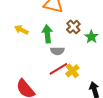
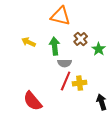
red line: (58, 69) -> (66, 81), turned -36
yellow cross: (72, 71) -> (80, 83), turned 32

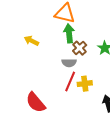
brown cross: (81, 39) -> (80, 48), moved
green arrow: (55, 46) -> (69, 33), moved

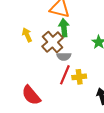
yellow arrow: (31, 41) -> (27, 35), turned 40
brown cross: (80, 48) -> (53, 42), moved, size x1.5

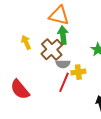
yellow cross: (79, 77) -> (78, 72), moved
red semicircle: (31, 95) -> (20, 90), moved

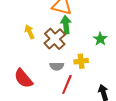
gray semicircle: (63, 64) -> (57, 66), moved
red line: (64, 82) -> (67, 84), moved

